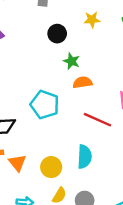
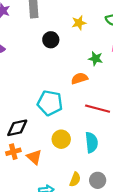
green star: (71, 61) -> (96, 59), moved
yellow circle: (51, 167) -> (61, 139), moved

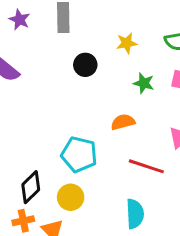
green star: (96, 59) -> (144, 83), moved
black diamond: (17, 128) -> (31, 187), turned -35
yellow circle: (61, 139) -> (71, 197), moved

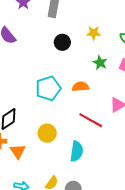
cyan pentagon: (79, 154) -> (48, 88), moved, turned 30
yellow circle: (71, 197) -> (47, 133), moved

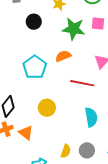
green star: (100, 63) -> (74, 29), size x1.6
cyan semicircle: (77, 151) -> (91, 117), moved

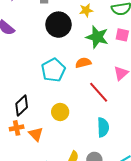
black circle: (34, 22) -> (58, 25), size x1.6
red line: (82, 83) -> (99, 92), turned 30

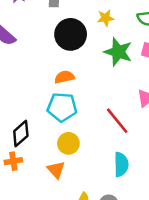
orange semicircle: (83, 63) -> (64, 77), moved
cyan pentagon: (53, 70) -> (62, 107), moved, turned 30
orange triangle: (36, 134) -> (56, 170), moved

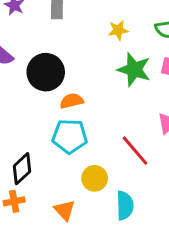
black circle: (71, 34) -> (46, 72), moved
yellow circle: (68, 143) -> (95, 178), moved
cyan semicircle: (121, 164) -> (125, 205), moved

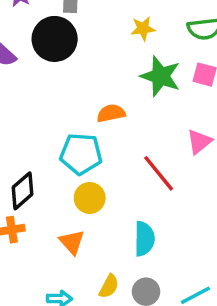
black circle: (46, 72) -> (55, 39), moved
orange semicircle: (72, 101) -> (111, 113), moved
yellow circle: (95, 178) -> (90, 198), moved

